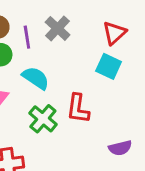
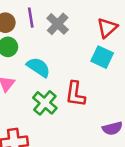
purple line: (27, 37) -> (31, 18), moved

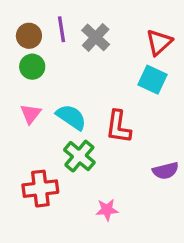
cyan semicircle: (38, 67) -> (71, 117), moved
green cross: (45, 103) -> (79, 156), moved

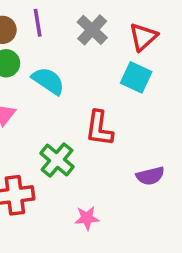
gray cross: (96, 37) -> (92, 30), moved
cyan semicircle: (71, 117) -> (48, 81), moved

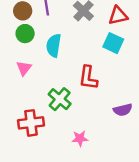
red triangle: (143, 37) -> (118, 16), turned 30
cyan semicircle: (48, 81) -> (54, 45), turned -115

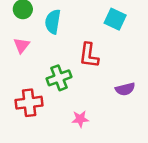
green cross: (60, 99) -> (59, 78), turned 30

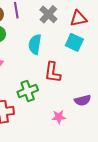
cyan semicircle: (53, 22) -> (35, 44), moved
pink star: (80, 119) -> (59, 117), moved

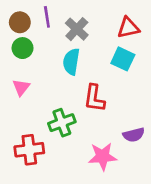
gray cross: (48, 14) -> (77, 29), moved
pink star: (59, 117) -> (103, 157), size x1.5

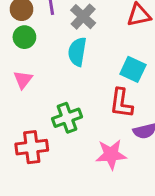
cyan square: (123, 59) -> (133, 69), moved
red L-shape: (94, 98) -> (121, 103), moved

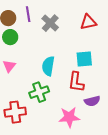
cyan semicircle: (77, 52) -> (48, 66), moved
cyan square: (133, 69) -> (84, 59), turned -30

